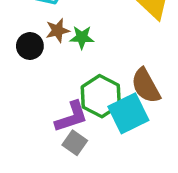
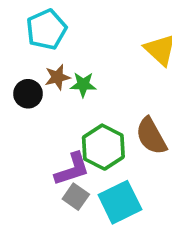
cyan square: (128, 113) -> (120, 202), moved

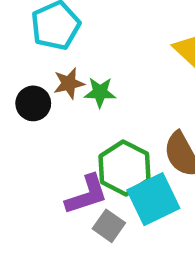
gray square: (76, 197) -> (109, 226), moved
cyan square: (120, 202) -> (153, 199), moved

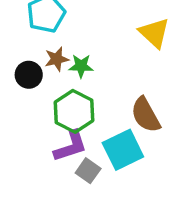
green hexagon: (124, 168) -> (74, 111), moved

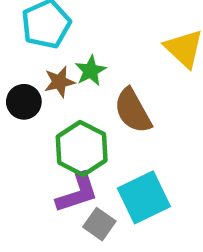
green star: (81, 66) -> (91, 71), moved, turned -30
brown semicircle: (146, 115) -> (133, 111), moved

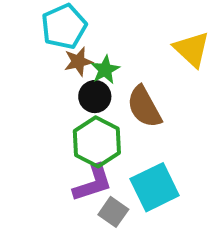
brown star: (59, 82) -> (78, 62), moved
black circle: (24, 102) -> (95, 97), moved

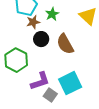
green star: (105, 70) -> (52, 14), moved
green hexagon: (97, 142) -> (16, 60), moved

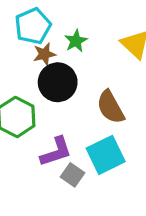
black circle: (41, 39) -> (58, 82), size x1.5
brown semicircle: (65, 44) -> (111, 107), moved

